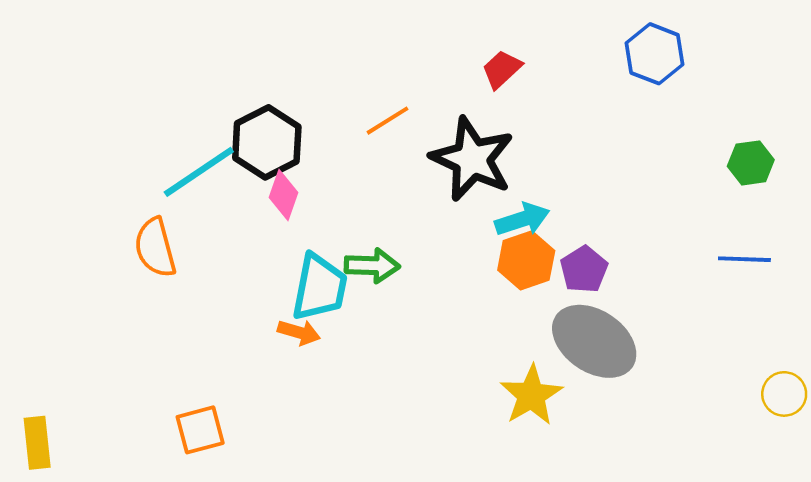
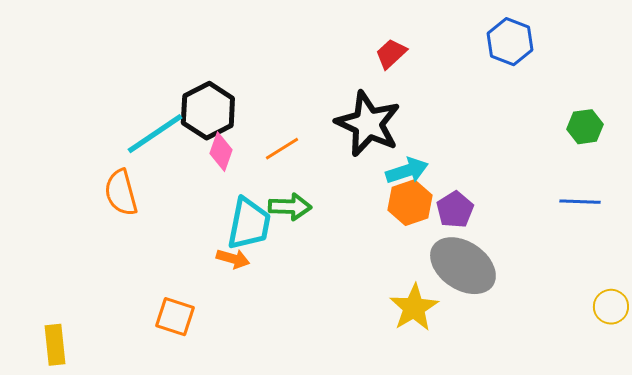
orange line: (388, 121) -> (282, 149), moved
orange square: (200, 430) -> (175, 317), moved, turned 33
yellow rectangle: (37, 443) -> (55, 345), moved

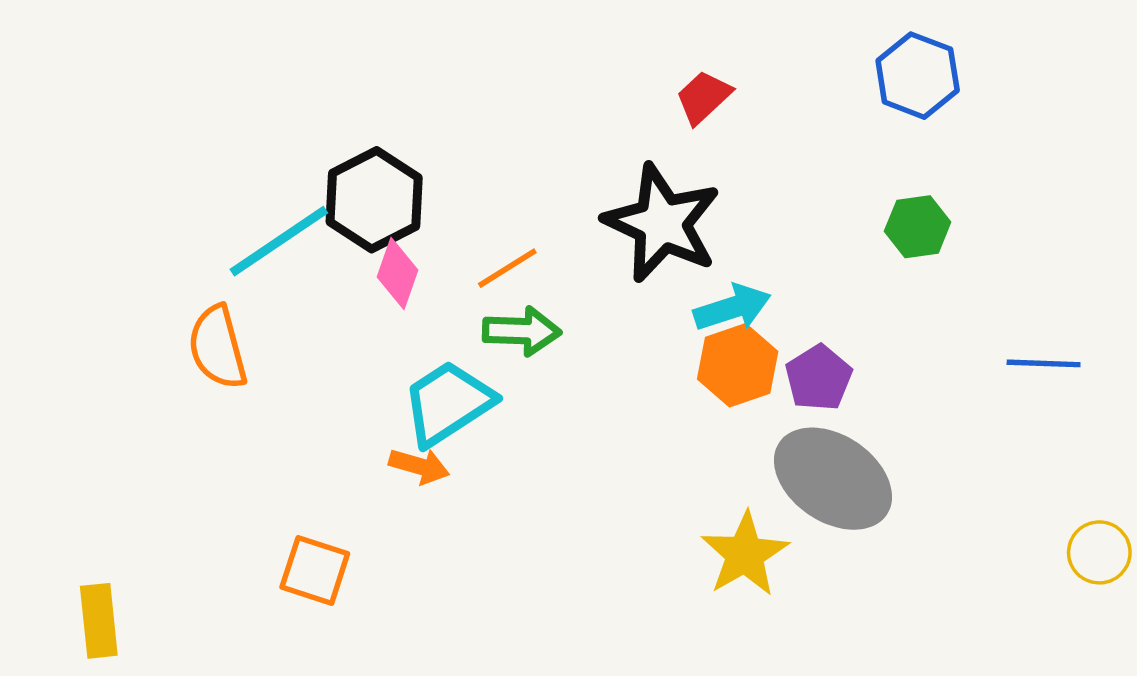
green hexagon: (585, 127) -> (918, 227), moved
green arrow: (290, 207) -> (522, 331), moved
cyan trapezoid: (249, 224) -> (448, 403), turned -134

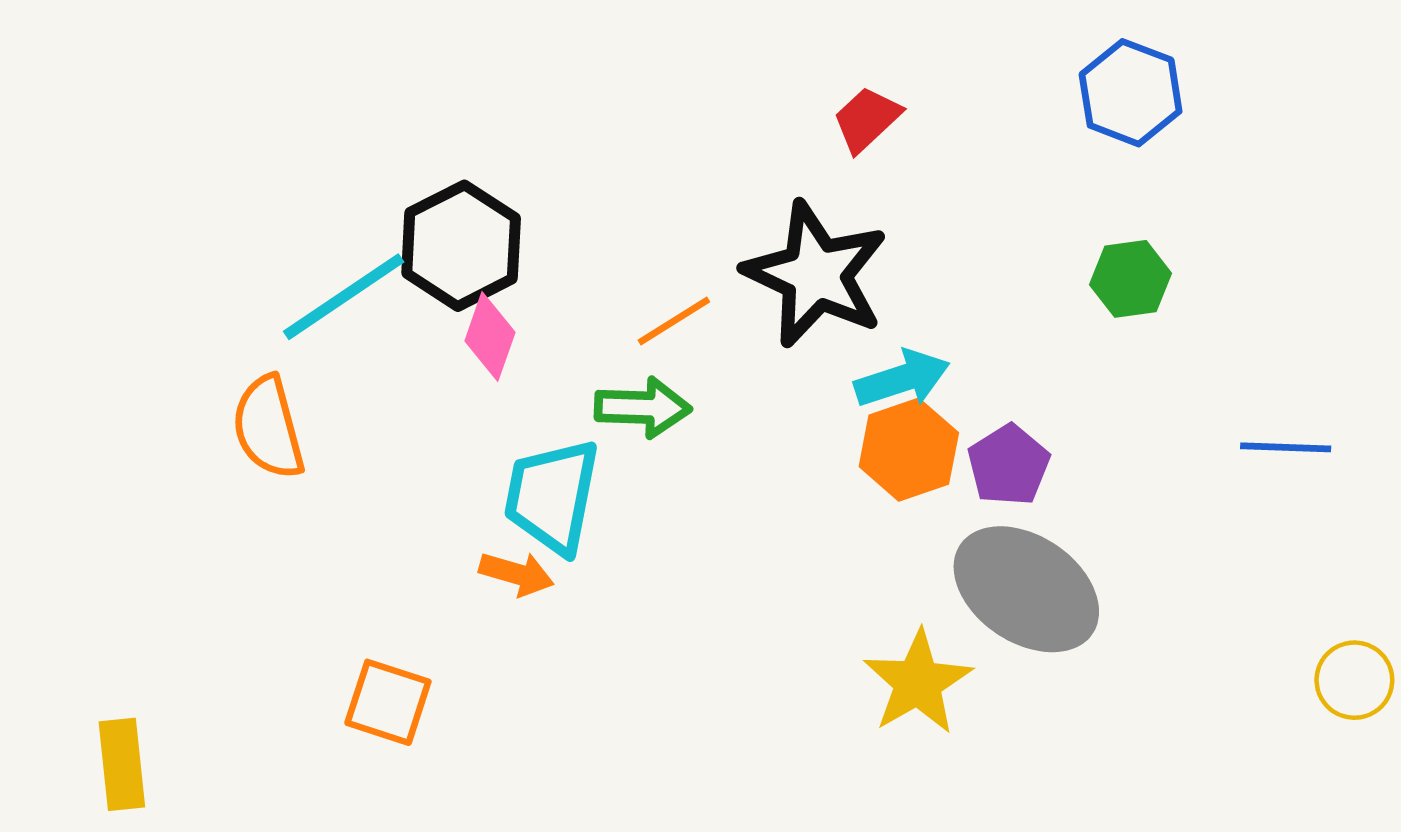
orange line: (507, 268) -> (674, 321), moved
cyan trapezoid: (448, 403) -> (552, 496), turned -46

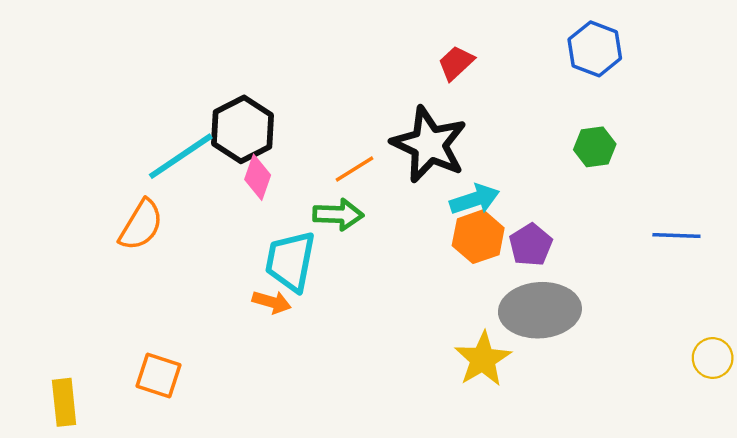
orange semicircle: (268, 427) -> (141, 225), turned -134
gray ellipse: (1026, 589) -> (540, 310), turned -38
orange square: (388, 702) -> (159, 375), moved

